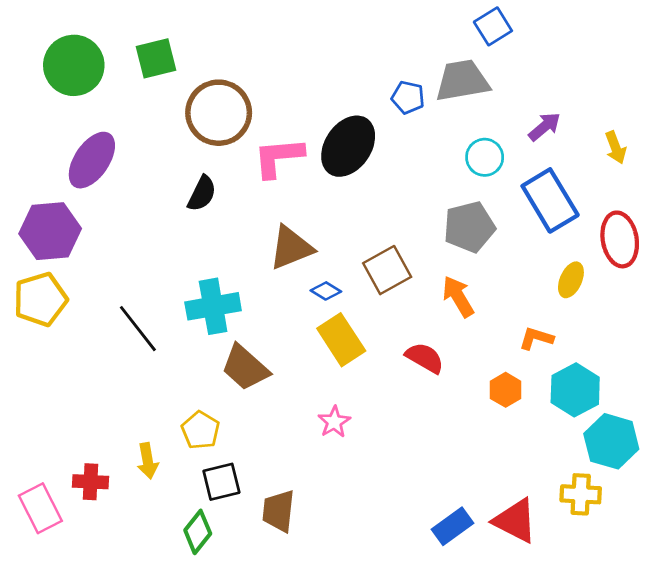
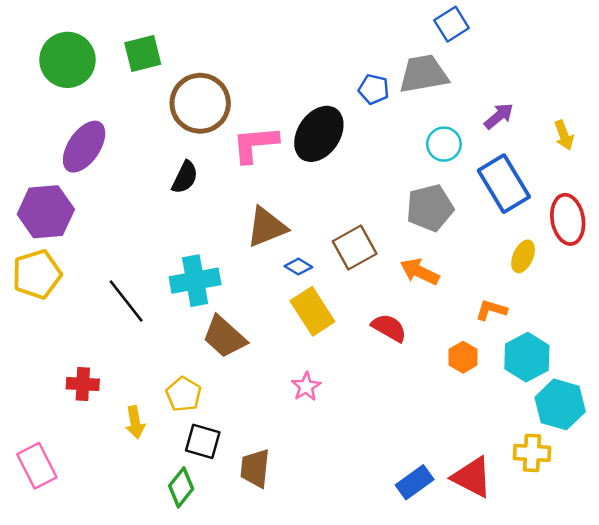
orange arrow: (458, 297) -> (420, 272), turned -33
red cross: (91, 482) -> (83, 384), moved
black square: (221, 482) -> (203, 441), turned 30

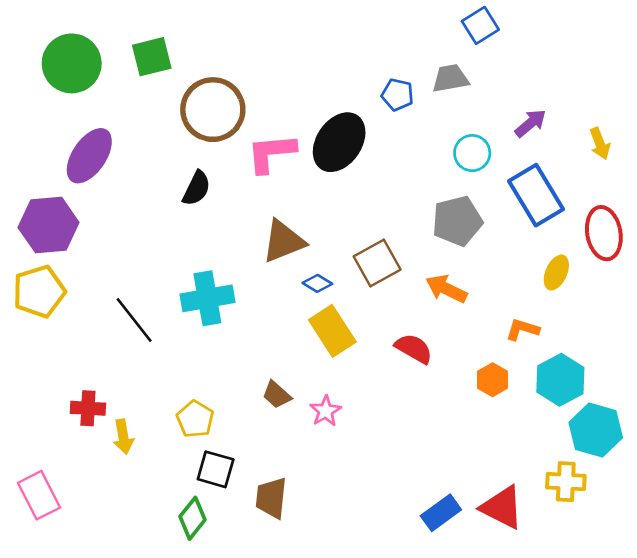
gray trapezoid: (424, 74) -> (450, 78), size x0.7
brown trapezoid: (224, 337) -> (277, 395), moved, size x0.6
yellow arrow: (135, 422) -> (123, 437), moved

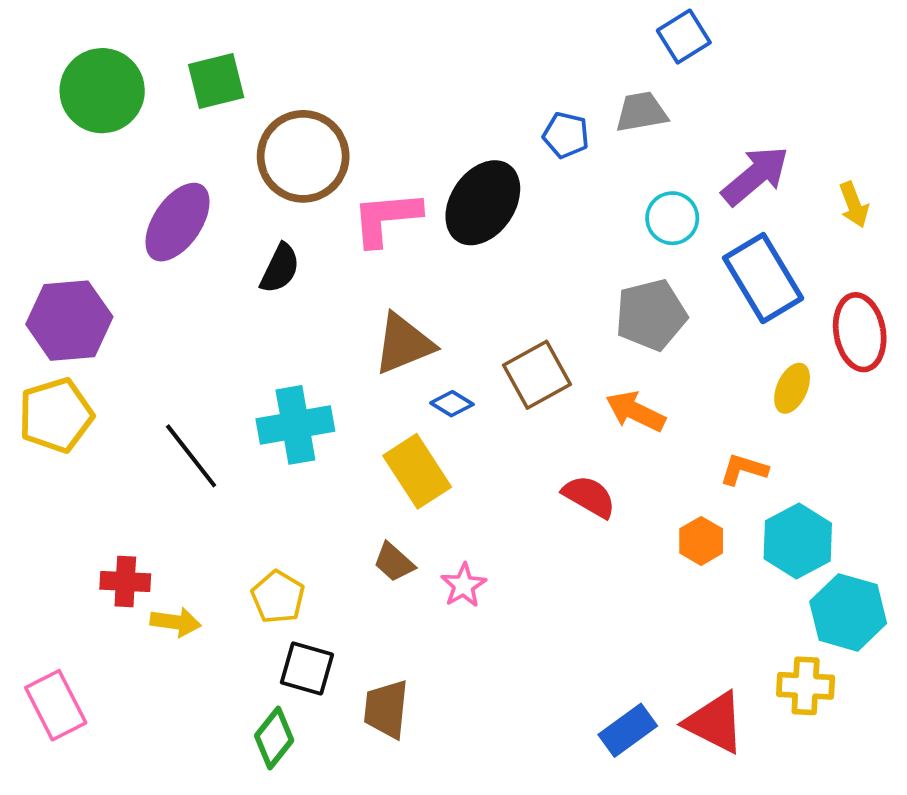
purple arrow: (531, 123) -> (755, 176), size x1.5
purple ellipse: (89, 156) -> (178, 222), moved
yellow rectangle: (332, 331) -> (417, 471), moved
yellow arrow: (123, 437) -> (176, 622), turned -72

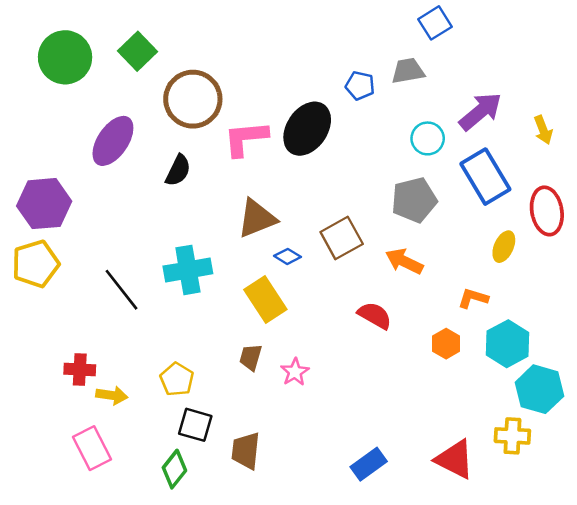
green square: (216, 81) -> (138, 51), turned -30
brown trapezoid: (394, 562) -> (251, 357), turned 64
pink rectangle: (56, 705) -> (92, 448), moved
blue rectangle: (628, 730) -> (369, 464), moved

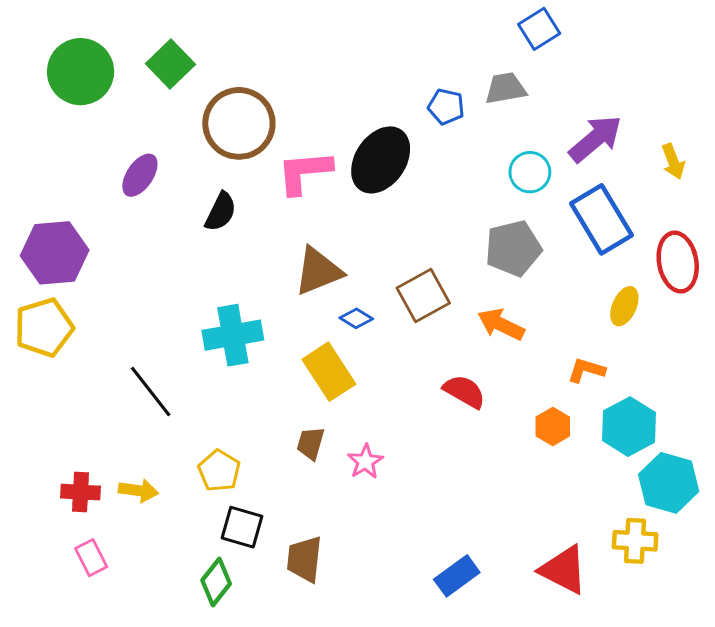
purple ellipse: (113, 141) -> (140, 175), size x0.7
black line: (122, 290) -> (151, 392), moved
red cross: (80, 370) -> (81, 492), moved
pink rectangle: (92, 448) -> (91, 558), moved, size x0.7

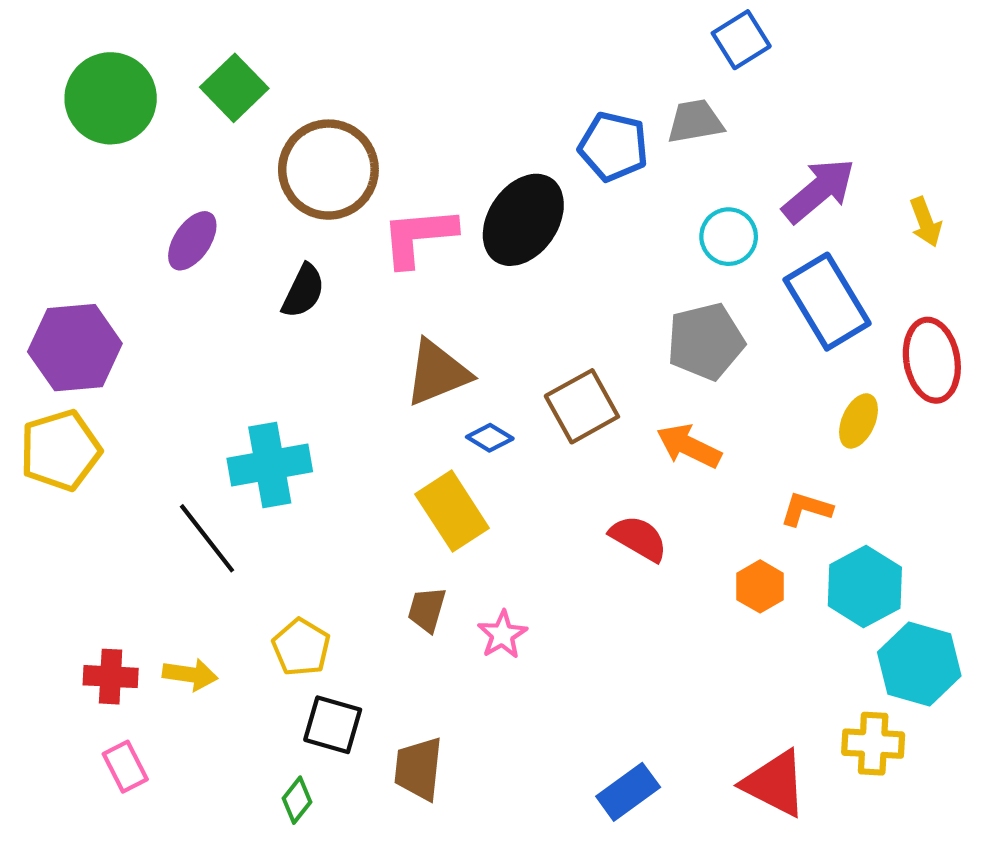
blue pentagon: (446, 107) -> (613, 147), size x1.4
cyan cross: (233, 335) -> (270, 465), moved
green diamond: (216, 582) -> (297, 800), size x0.7

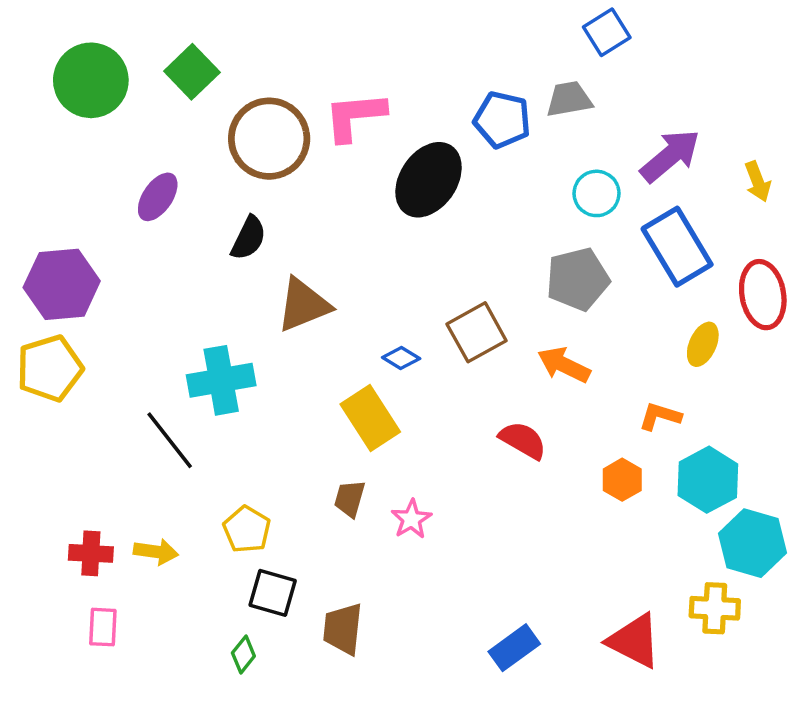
pink L-shape: (419, 237) -> (355, 116), moved
brown triangle: (437, 373) -> (303, 305), moved
pink rectangle: (125, 767) -> (103, 627), turned 30

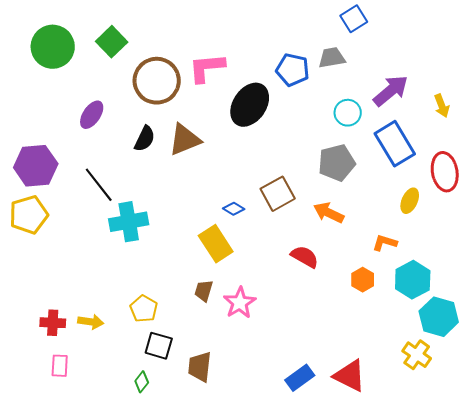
brown triangle: (303, 305) -> (185, 140), moved
black line: (170, 440) -> (99, 185), moved
pink star: (411, 519) -> (240, 303), size x1.4
yellow cross: (715, 608) -> (417, 355), turned 32
red triangle: (634, 641) -> (350, 376), moved

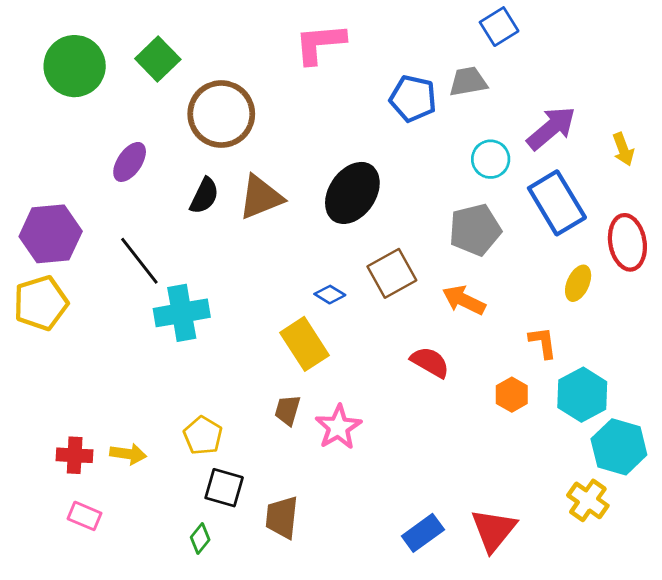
pink L-shape: (207, 68) -> (320, 43), moved
black ellipse: (250, 105) -> (352, 193), moved
orange L-shape: (385, 243) -> (543, 342), turned 65
pink rectangle: (60, 366) -> (84, 516), turned -70
red triangle: (350, 376) -> (493, 530), turned 42

